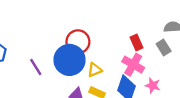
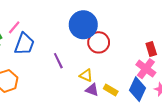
blue circle: (70, 60) -> (83, 25), moved
yellow triangle: (95, 70) -> (86, 75), moved, turned 40

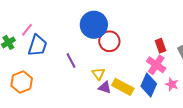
yellow triangle: (86, 75) -> (98, 74), turned 32
yellow rectangle: (111, 90) -> (123, 87), size x1.5

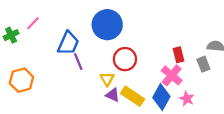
red circle: (109, 41) -> (125, 59), moved
blue trapezoid: (37, 46) -> (68, 43), moved

